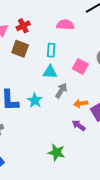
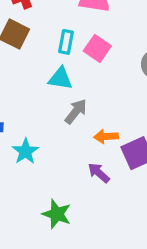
pink square: (80, 66) -> (97, 48), moved
cyan star: (35, 100) -> (25, 151), moved

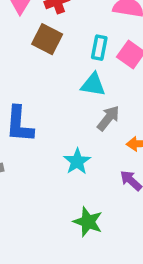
cyan star: (25, 151) -> (77, 161), moved

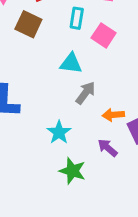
cyan rectangle: (99, 48) -> (77, 18), moved
green star: (88, 222) -> (72, 171), moved

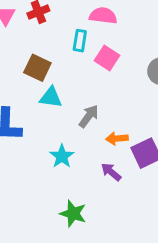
brown square: (28, 24) -> (37, 68), moved
cyan triangle: (71, 63) -> (51, 97), moved
green star: (72, 171) -> (73, 214), moved

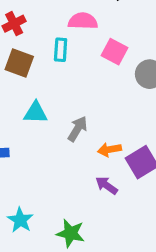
pink square: (107, 58) -> (114, 52), moved
brown square: (37, 68) -> (19, 63), moved
cyan star: (62, 156) -> (20, 220), moved

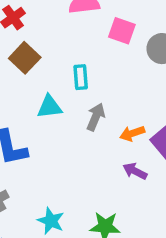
cyan rectangle: (61, 50) -> (81, 77), moved
brown square: (19, 63) -> (25, 58), turned 32

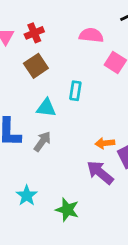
gray arrow: (96, 117) -> (42, 141), moved
purple arrow: (135, 171) -> (100, 173), size x1.5

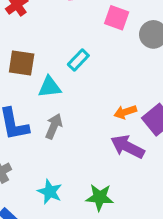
brown square: (36, 66) -> (22, 63), moved, turned -35
cyan rectangle: (75, 91) -> (78, 60), turned 48

